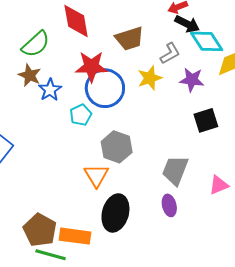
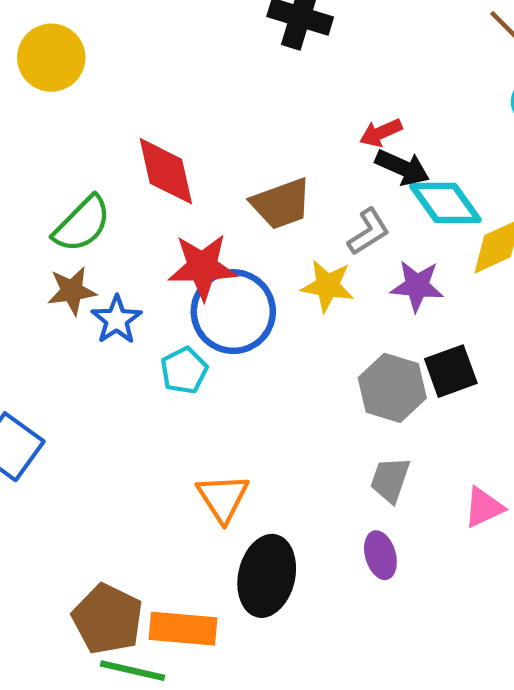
brown star: (30, 75) -> (72, 291), turned -30
yellow star: (150, 78) -> (327, 286), turned 30
gray hexagon: (117, 147) -> (392, 388), moved
gray trapezoid: (175, 170) -> (390, 480), size x0.7

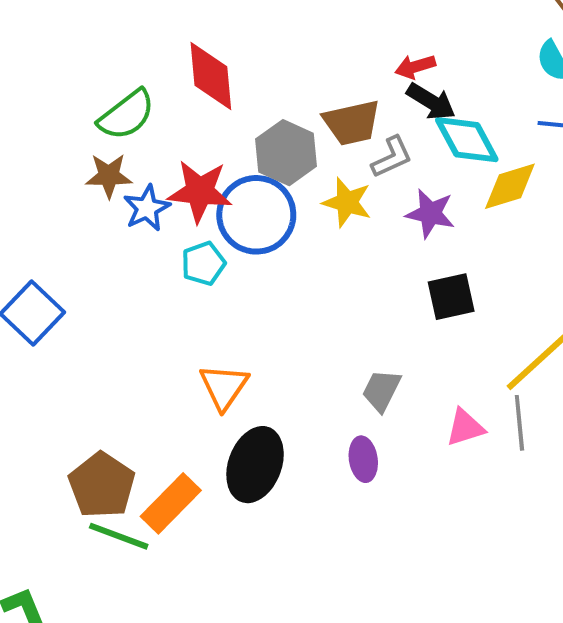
brown trapezoid: (281, 204) -> (352, 123), moved
red star: (202, 267) -> (200, 191), moved
gray hexagon: (392, 388) -> (286, 153), moved
orange rectangle: (183, 629) -> (171, 503), turned -58

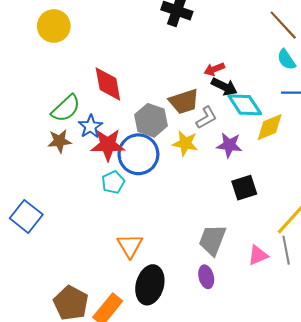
blue star: (147, 208) -> (90, 126), moved
gray trapezoid: (381, 390) -> (212, 240), size x1.4

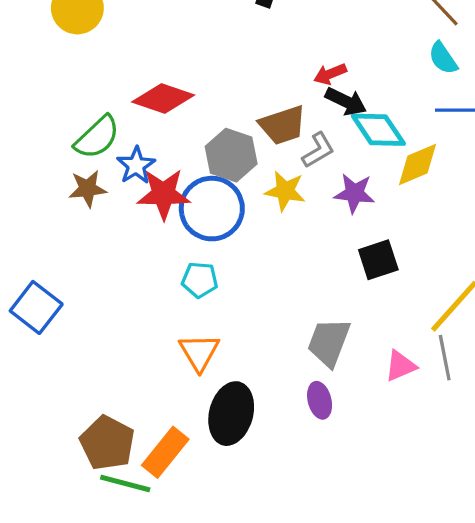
red diamond: (108, 84) -> (163, 98), turned -60
cyan pentagon: (113, 182) -> (200, 280), moved, turned 30

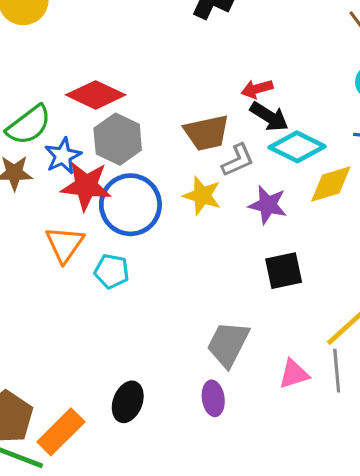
cyan diamond: (378, 130) -> (297, 147), turned -36
gray hexagon: (231, 155) -> (118, 139), moved
orange triangle: (199, 352) -> (65, 244), moved
black ellipse: (231, 414) -> (128, 402), size x0.7

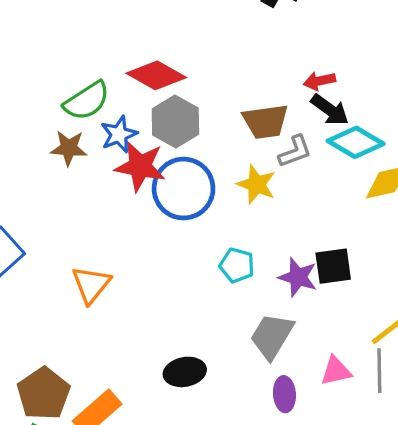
purple star: (268, 205) -> (298, 277), moved
orange triangle: (65, 244) -> (91, 285), moved
cyan pentagon: (112, 271) -> (237, 265), moved
purple ellipse: (213, 398) -> (284, 394), moved
black ellipse: (128, 402) -> (185, 372), moved, turned 54

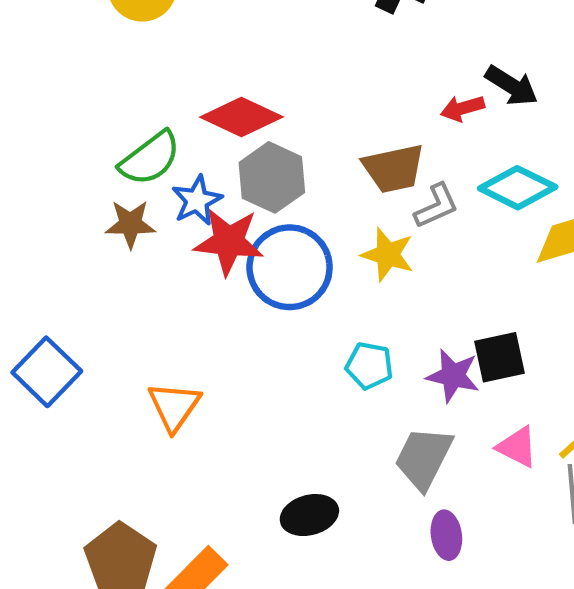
black arrow: (330, 110) -> (512, 86), moved
pink triangle: (336, 371) -> (517, 447), moved, turned 44

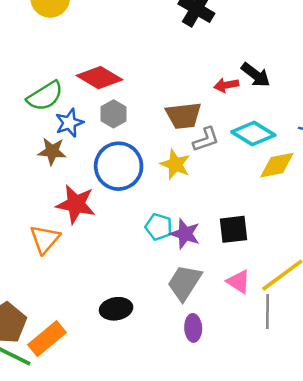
gray hexagon: (272, 177) -> (114, 114), size x0.7
brown star: (130, 224) -> (52, 151), moved
red star: (229, 241) -> (76, 204), moved
purple star: (453, 376) -> (185, 234), moved

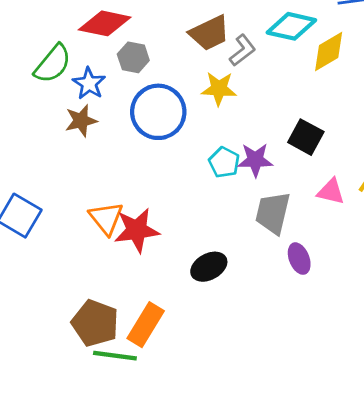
red star: (76, 204) -> (137, 230), moved
cyan pentagon: (159, 227) -> (224, 162), turned 30
black square: (233, 229) -> (306, 137), turned -36

